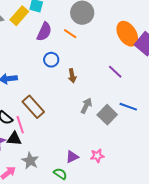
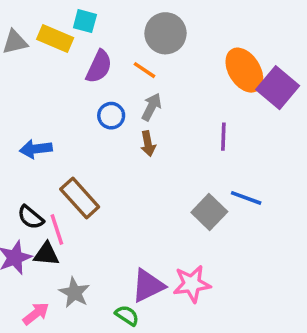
yellow rectangle: (19, 16) -> (55, 39), turned 72
purple line: (115, 72) -> (223, 137), turned 49
gray arrow: (86, 106) -> (151, 107), moved
pink star: (97, 156) -> (192, 284), size x1.5
purple triangle: (72, 157) -> (148, 286), size x1.5

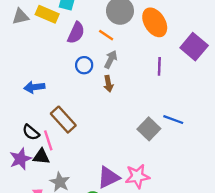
orange ellipse: (244, 70) -> (155, 22), moved
purple line: (223, 137) -> (159, 66), moved

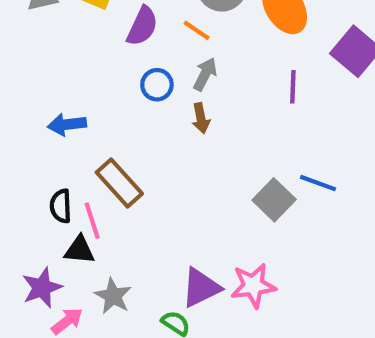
black semicircle: (31, 132) -> (61, 206), turned 48
purple star: (20, 159) -> (42, 288), moved

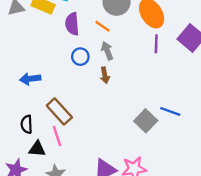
purple semicircle: (142, 26) -> (72, 24), turned 150
gray arrow: (205, 74) -> (107, 51), turned -48
purple line: (293, 87) -> (156, 44), moved
pink line: (92, 221) -> (57, 136), moved

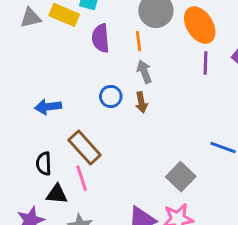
orange line: (103, 26) -> (138, 41), turned 49
blue circle: (80, 57) -> (111, 96), moved
gray square: (146, 121) -> (181, 177), moved

